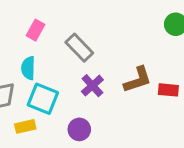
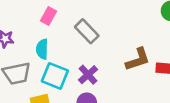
purple cross: (92, 86) -> (88, 75), moved

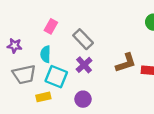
purple cross: (88, 75) -> (84, 65), moved

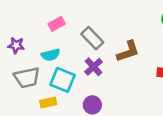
pink rectangle: (51, 26) -> (57, 24), turned 32
cyan semicircle: (46, 54) -> (51, 55), turned -105
brown L-shape: (126, 63) -> (128, 51), moved

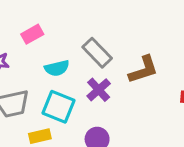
pink rectangle: (57, 24) -> (32, 34), moved
cyan semicircle: (51, 55) -> (57, 68), moved

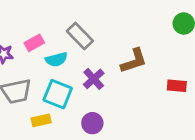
pink rectangle: (32, 34) -> (34, 43), moved
gray rectangle: (97, 53) -> (80, 36), moved

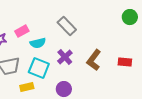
gray rectangle: (80, 36) -> (67, 26), moved
brown L-shape: (134, 61) -> (94, 60), moved, turned 145

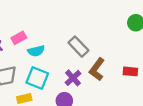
gray rectangle: (67, 26) -> (78, 47), moved
purple cross: (65, 57) -> (73, 78), moved

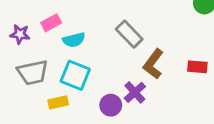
purple cross: (73, 78) -> (135, 92), moved

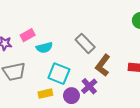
cyan square: (75, 75) -> (59, 74), moved
yellow rectangle: (58, 102) -> (45, 94), moved

